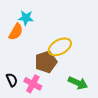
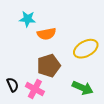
orange semicircle: (16, 32) -> (47, 34), moved, turned 48
yellow ellipse: (60, 47) -> (86, 49), moved

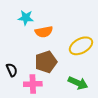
black semicircle: (13, 85) -> (12, 70), moved
pink cross: (35, 89) -> (33, 84), turned -30

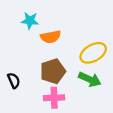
green arrow: (78, 83) -> (90, 79), moved
pink cross: (33, 84) -> (54, 98), moved

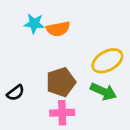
orange semicircle: (51, 37) -> (58, 29), moved
black semicircle: (14, 80) -> (16, 93), turned 77

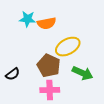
yellow ellipse: (107, 61) -> (68, 47), moved
brown pentagon: (61, 82) -> (49, 66), turned -30

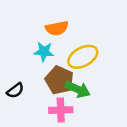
cyan star: (27, 19) -> (44, 52), moved
green arrow: (83, 73) -> (78, 89), moved

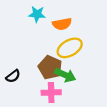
orange semicircle: (57, 28) -> (62, 24), moved
cyan star: (44, 52) -> (37, 14), moved

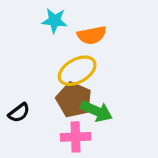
yellow ellipse: (70, 48) -> (77, 71), moved

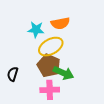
cyan star: (55, 21) -> (36, 30), moved
black semicircle: (19, 113) -> (13, 74), turned 144

